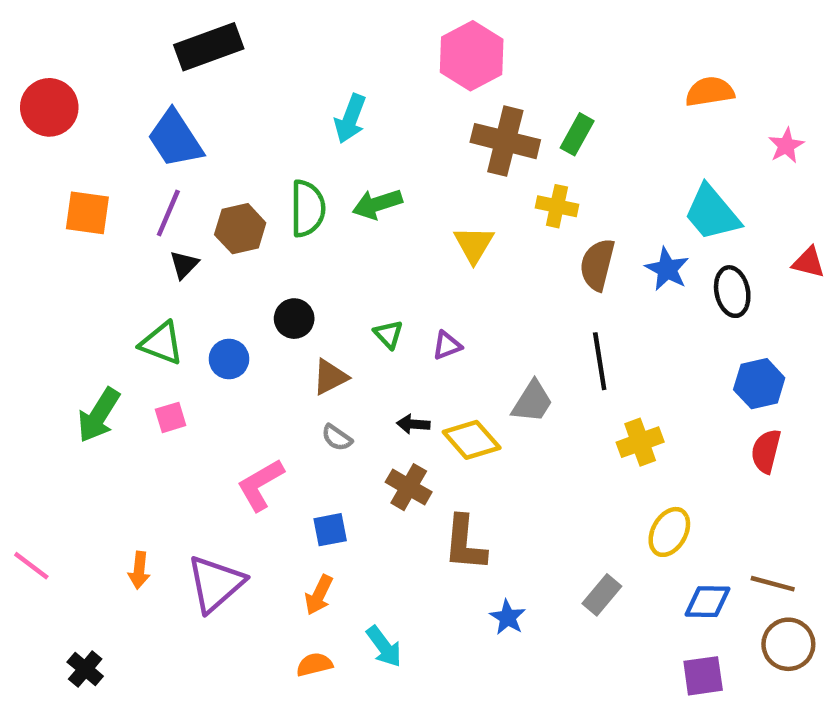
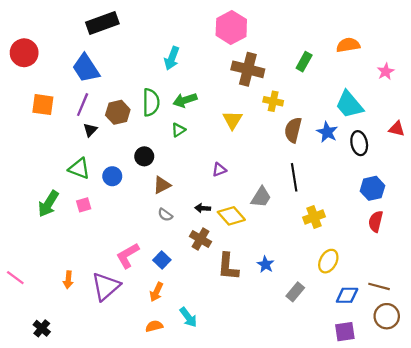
green rectangle: (577, 134) -> (304, 62), moved
green triangle: (388, 334) -> (178, 130), moved, turned 40
pink L-shape: (260, 485) -> (128, 256), moved
blue square: (330, 530) -> (162, 260), turned -35
blue star: (508, 617) -> (265, 264), moved

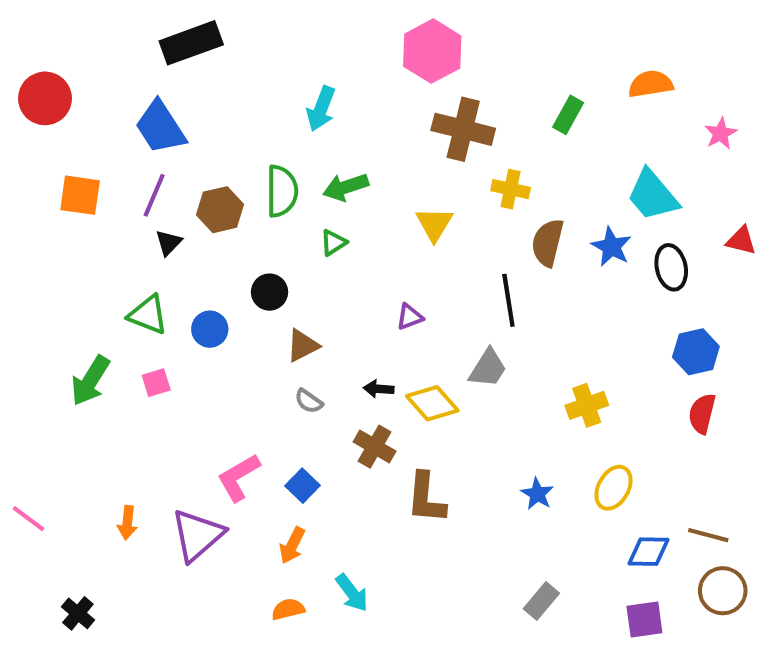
black line: (294, 177) -> (508, 300), moved
blue star: (265, 264) -> (537, 494), moved
gray rectangle: (295, 292) -> (541, 601), moved

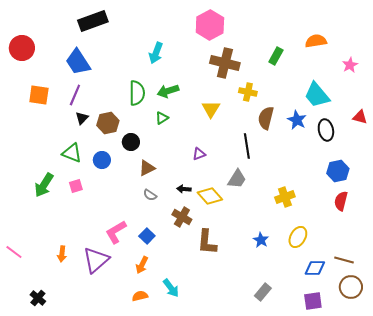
brown hexagon: (220, 210) -> (108, 123), moved

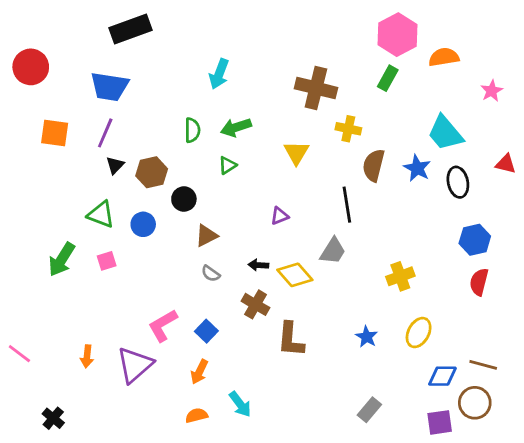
pink hexagon: (210, 25) -> (397, 35), moved
blue trapezoid: (78, 62) -> (109, 87), turned -48
green semicircle: (137, 93) -> (192, 130), size x0.7
brown circle: (351, 287) -> (475, 403), moved

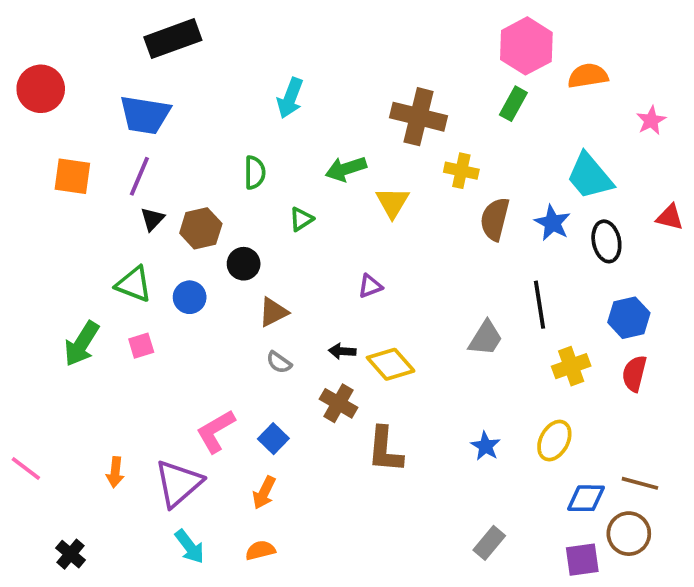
green arrow: (236, 127) -> (346, 169), moved
black line: (347, 205) -> (539, 305), moved
gray trapezoid: (333, 251) -> (485, 338), moved
yellow cross: (400, 276) -> (571, 366), moved
cyan arrow: (240, 404) -> (190, 547), moved

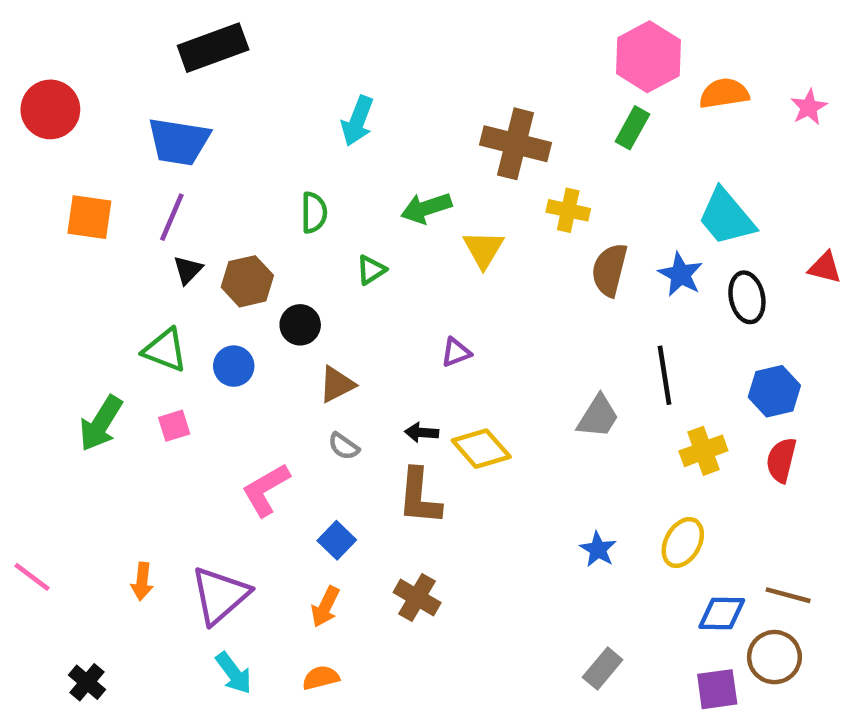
pink star: (651, 120) -> (809, 107), moved
brown cross: (338, 403) -> (417, 598), moved
pink L-shape: (216, 431) -> (266, 490), moved
brown L-shape: (385, 450) -> (419, 497), moved

